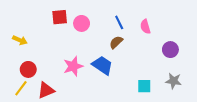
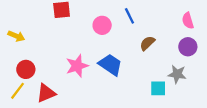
pink circle: (82, 23) -> (102, 25), moved
pink semicircle: (145, 27) -> (188, 21), moved
brown semicircle: (116, 42) -> (147, 43), moved
gray star: (174, 81) -> (177, 74), moved

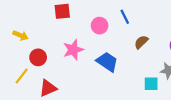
pink star: (77, 66) -> (73, 50), moved
red circle: (26, 69) -> (38, 57), moved
yellow line: (18, 91) -> (22, 76), moved

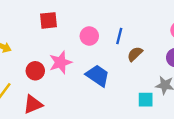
blue line: (125, 17) -> (119, 36), moved, turned 40
red circle: (38, 57) -> (35, 71), moved

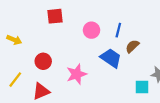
pink star: (60, 62) -> (76, 74), moved
blue trapezoid: (98, 76) -> (111, 58), moved

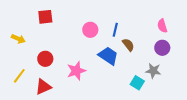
red square: (55, 16) -> (45, 17), moved
brown semicircle: (132, 46) -> (128, 45), turned 96
cyan square: (142, 87) -> (137, 83), turned 32

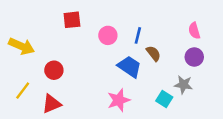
red square: (45, 17) -> (72, 20), moved
yellow arrow: (18, 39) -> (22, 46), size x1.5
pink star: (76, 71) -> (119, 100), moved

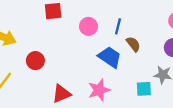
cyan square: (164, 99) -> (144, 89), turned -35
red triangle: (52, 104) -> (61, 94), moved

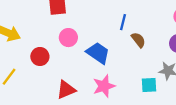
pink circle: (88, 26) -> (68, 38), moved
blue trapezoid: (110, 57) -> (98, 53), moved

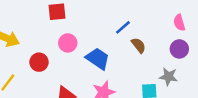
blue line: (123, 22) -> (123, 27), turned 35

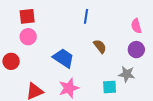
blue line: (123, 27) -> (86, 16), moved, turned -40
pink circle: (68, 43) -> (28, 37), moved

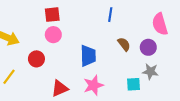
pink semicircle: (136, 26) -> (160, 24), size x1.5
purple circle: (136, 50) -> (148, 47), moved
blue trapezoid: (64, 58) -> (88, 56), turned 55

